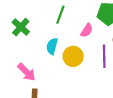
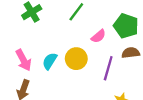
cyan semicircle: (52, 46) -> (50, 61), moved

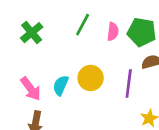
pink semicircle: (98, 36) -> (113, 32), moved, turned -35

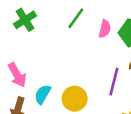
yellow circle: (91, 78) -> (75, 99), moved
cyan semicircle: (61, 85) -> (43, 94), moved

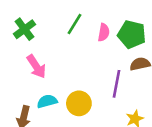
pink arrow: (17, 75) -> (36, 67), moved
cyan semicircle: (43, 94) -> (47, 101), turned 48

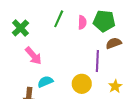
yellow circle: (79, 103) -> (82, 84), moved

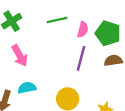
green line: (59, 19) -> (57, 20), turned 42
purple line: (97, 61) -> (81, 58), moved

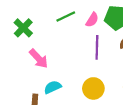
pink semicircle: (83, 30) -> (92, 20), turned 32

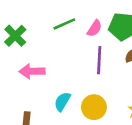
pink arrow: (39, 59) -> (32, 71), turned 130
cyan semicircle: (53, 87) -> (62, 102), moved, turned -36

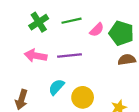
green cross: (15, 36) -> (39, 22), moved
purple line: (99, 60) -> (70, 55), moved, turned 70

